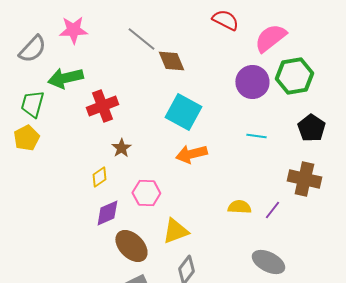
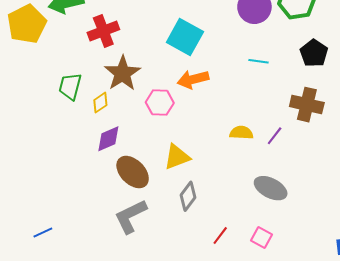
green trapezoid: (32, 104) -> (70, 86), moved
yellow pentagon: (26, 138) -> (27, 24), moved, size x1.5
brown star: (121, 148) -> (123, 73), size x1.8
pink hexagon: (146, 193) -> (160, 103), moved

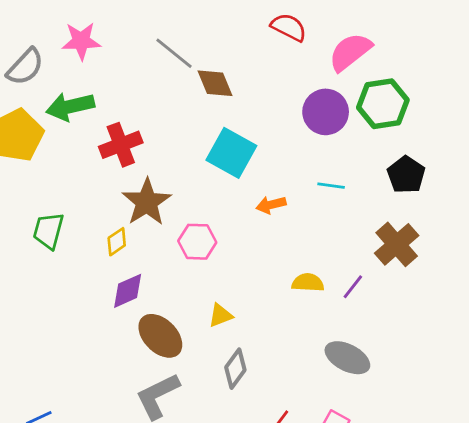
orange arrow: (193, 79) -> (271, 205), moved, size x0.7
green trapezoid: (70, 86) -> (48, 231), moved
brown cross: (307, 105) -> (397, 244), turned 36
yellow triangle: (177, 157) -> (220, 315), size x0.7

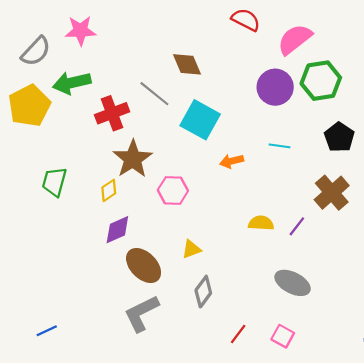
gray line: (174, 53) -> (154, 94), moved

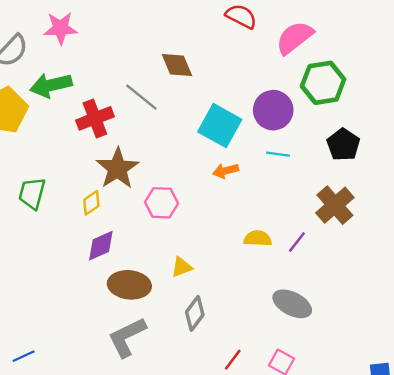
purple circle: (275, 87) -> (273, 110), moved
cyan square: (200, 120) -> (220, 126), moved
brown ellipse: (144, 265) -> (129, 285), turned -39

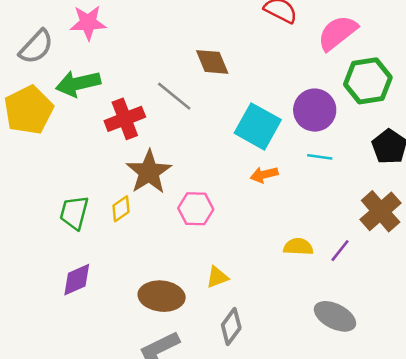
green trapezoid: (32, 193) -> (74, 213), moved
purple diamond: (101, 246) -> (77, 280), moved

